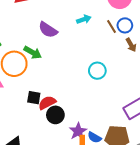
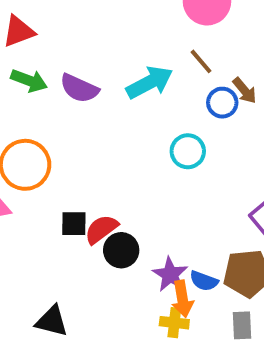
cyan arrow: (84, 19) -> (150, 82), moved, size x1.6
blue circle: (125, 25) -> (222, 103), moved
green arrow: (33, 52) -> (29, 81), moved

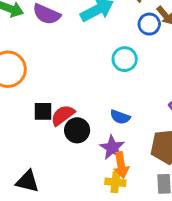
blue semicircle: (204, 281) -> (120, 117), moved

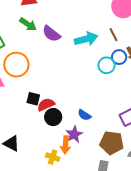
cyan circle: (125, 59) -> (107, 65), moved
orange arrow: (121, 165) -> (65, 145), moved
yellow cross: (115, 182) -> (53, 157), moved

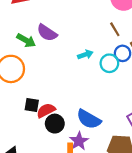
green arrow: (28, 24) -> (26, 40), moved
cyan arrow: (86, 39) -> (85, 55), moved, size x0.6
blue semicircle: (84, 115) -> (89, 119), size x1.6

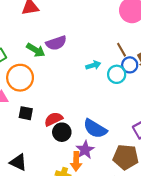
brown line: (115, 29) -> (121, 50), moved
purple semicircle: (47, 33) -> (56, 43), turned -54
black square: (32, 105) -> (26, 113), moved

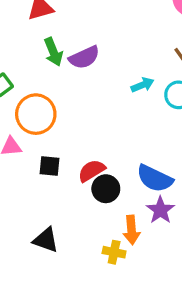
green arrow: (36, 50) -> (53, 52), moved, turned 42
purple star: (85, 150) -> (160, 210), moved

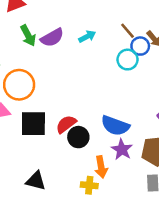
cyan arrow: (143, 85) -> (87, 37), moved
black square: (50, 166) -> (33, 124), size x1.6

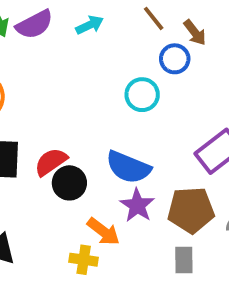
blue circle: (140, 46) -> (175, 59), moved
cyan circle: (128, 60) -> (142, 95), moved
orange arrow: (101, 167) -> (103, 232), turned -45

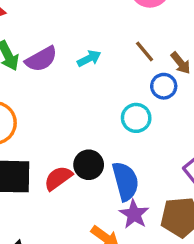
blue semicircle: (128, 167) -> (125, 181), turned -126
black circle: (69, 183) -> (89, 165), moved

